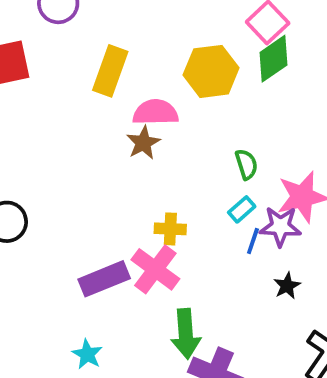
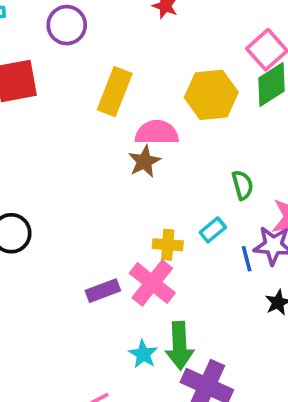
cyan rectangle: (242, 209) -> (213, 230), moved
blue line: (253, 241) -> (247, 259), turned -35
purple rectangle: (104, 279) -> (103, 291), size x0.7
cyan star: (87, 354) -> (143, 354), moved

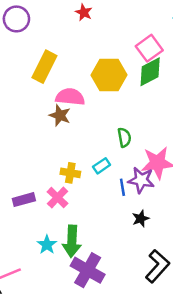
brown star: (144, 161) -> (60, 115), turned -30
pink cross: (152, 283) -> (58, 198), size x0.7

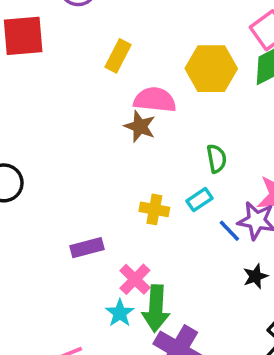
yellow rectangle: (44, 67) -> (118, 56), size x0.7
green semicircle: (124, 137) -> (217, 159), moved
blue line: (122, 187) -> (229, 231), turned -35
pink cross: (58, 198) -> (135, 279), moved

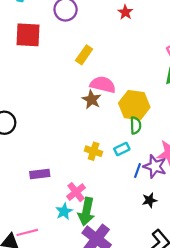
yellow hexagon: (211, 69) -> (134, 105), moved
blue line: (229, 231) -> (137, 170), turned 56
purple rectangle: (87, 248) -> (40, 174), moved

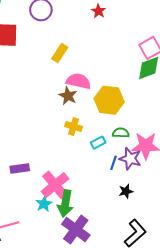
green semicircle: (136, 125) -> (121, 133), moved, turned -84
yellow cross: (94, 151) -> (73, 126), moved
pink cross: (76, 192) -> (55, 185), size x1.5

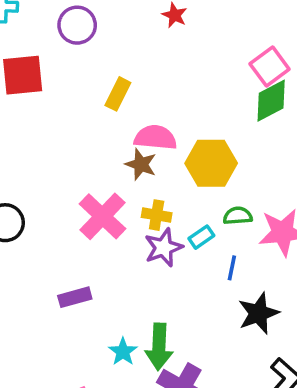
purple star: (130, 159) -> (163, 248), moved, turned -30
pink cross: (55, 185) -> (102, 216), moved
black star: (126, 191) -> (258, 313), size x1.6

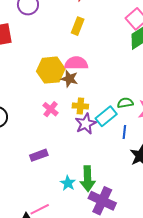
yellow rectangle: (118, 94) -> (78, 26), moved
yellow hexagon: (211, 163) -> (51, 70), moved
pink cross: (102, 216) -> (51, 109), size x0.6
cyan rectangle: (201, 237) -> (106, 116), size x1.5

